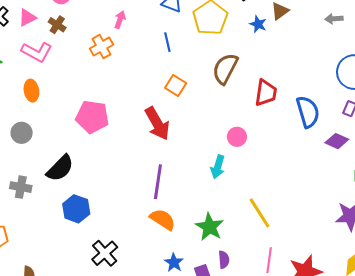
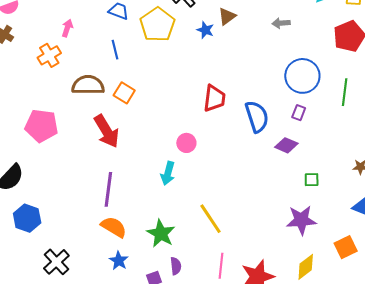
brown semicircle: (225, 69) -> (88, 85), moved, turned 64
blue star: (174, 263) -> (119, 261), moved

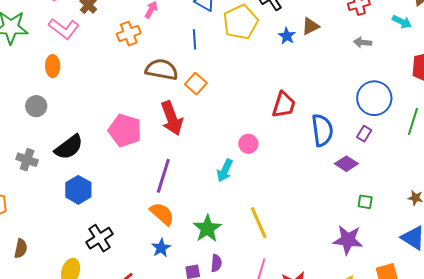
pink pentagon: (41, 126) -> (125, 130), moved

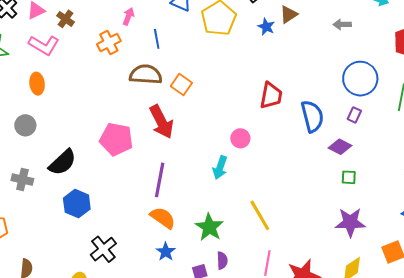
blue line: (194, 39) -> (157, 39), moved
green square: (365, 202) -> (349, 177), moved

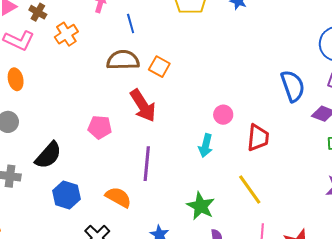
orange cross: (109, 43) -> (66, 34), moved
red trapezoid: (271, 96) -> (258, 138), moved
pink pentagon: (116, 139) -> (100, 127), size x0.7
orange semicircle: (163, 218) -> (118, 197), moved

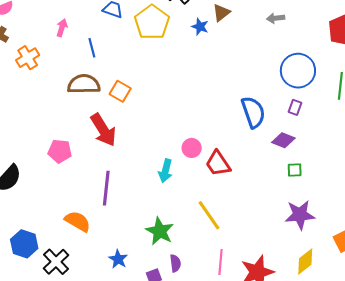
pink circle: (223, 115) -> (192, 148), moved
red trapezoid: (258, 138) -> (218, 163), turned 140
blue hexagon: (66, 195) -> (24, 244), moved

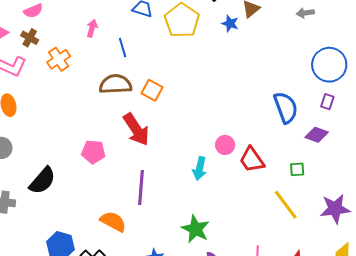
green square: (295, 170) -> (297, 169), moved
yellow line: (209, 215) -> (286, 205), moved

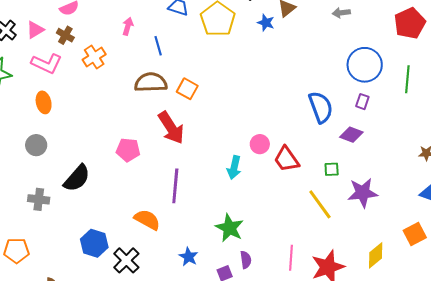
purple star: (335, 209) -> (363, 193), moved

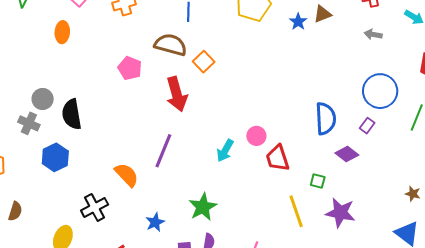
gray circle: (36, 145) -> (43, 99), moved
pink pentagon: (128, 150) -> (130, 68), moved
black semicircle: (77, 178) -> (72, 114), turned 112
blue hexagon: (94, 243) -> (55, 157), moved

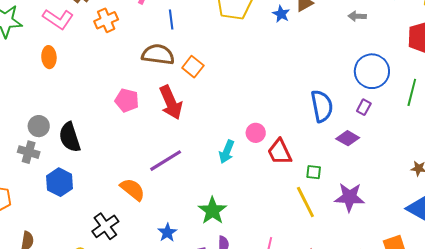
pink pentagon: (130, 68) -> (127, 100), moved
purple line: (163, 151) -> (166, 161), turned 44
green square: (318, 181) -> (314, 172), moved

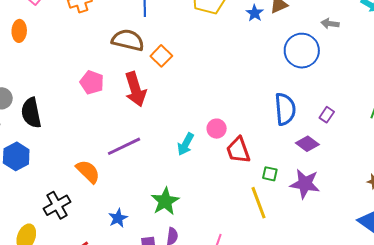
blue circle: (372, 71) -> (302, 51), moved
purple star: (349, 197) -> (305, 184), moved

